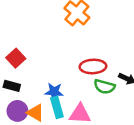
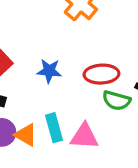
blue star: (54, 92) -> (49, 71), moved

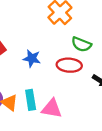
green semicircle: (116, 101) -> (81, 44), moved

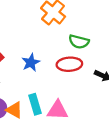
blue star: (32, 58) -> (31, 62), turned -30

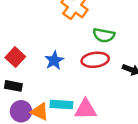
cyan rectangle: (35, 104) -> (61, 104), turned -66

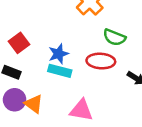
cyan rectangle: (61, 104) -> (60, 71), moved

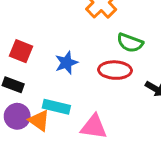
red square: (19, 43) -> (21, 51), turned -30
cyan rectangle: (60, 71) -> (56, 107), moved

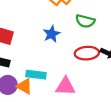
blue star: (66, 63) -> (52, 34), moved
red ellipse: (115, 70) -> (87, 53), moved

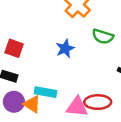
red ellipse: (87, 53) -> (98, 102), moved

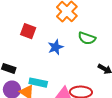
red square: (14, 48) -> (28, 31), moved

